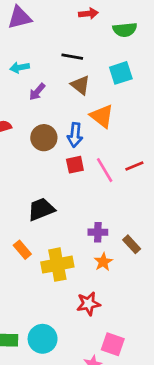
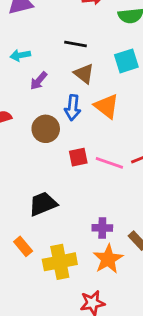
blue arrow: (75, 135) -> (73, 108), moved
pink line: (105, 170) -> (109, 163), turned -40
orange star: (103, 262) -> (108, 259), size x1.5

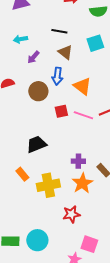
orange triangle: (107, 106) -> (82, 86), moved

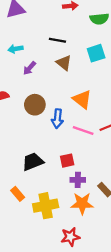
blue arrow: (57, 76) -> (57, 119), moved
red square: (61, 111) -> (67, 161), moved
orange star: (82, 183) -> (82, 204), turned 30

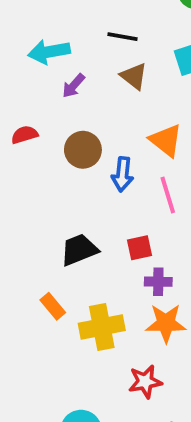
cyan arrow: (16, 49) -> (49, 52), size x1.5
pink line: (83, 130) -> (168, 195), turned 54

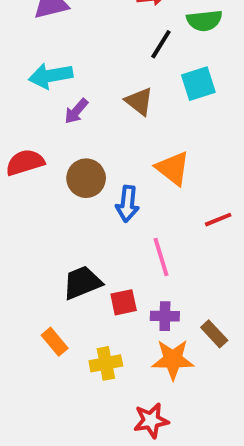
black line: (123, 37) -> (161, 44), moved, turned -68
red semicircle: (24, 135) -> (25, 162), size x1.4
pink line: (168, 195) -> (161, 257), moved
red square: (139, 248) -> (124, 302), moved
yellow cross: (102, 327) -> (106, 363), size x0.7

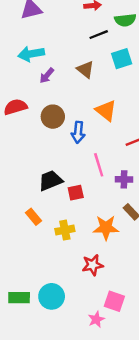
black line: (161, 44) -> (99, 35), turned 36
purple cross: (165, 316) -> (124, 179), moved

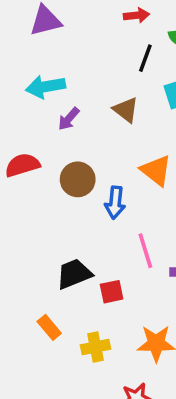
black line: (99, 35) -> (145, 58), turned -48

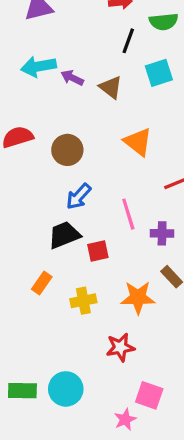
purple arrow: (69, 119) -> (72, 78), moved, turned 75
blue arrow: (115, 203) -> (79, 196), moved, turned 36
orange rectangle: (49, 327) -> (42, 283), turned 75

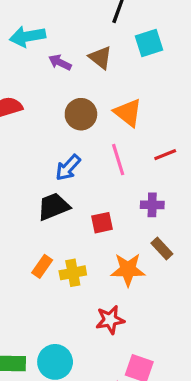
purple arrow: (72, 78) -> (60, 62), moved
brown circle: (67, 150) -> (81, 114), moved
pink line: (128, 214) -> (118, 160), moved
red square: (98, 251) -> (102, 223), moved
orange rectangle: (42, 283) -> (42, 266), moved

